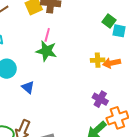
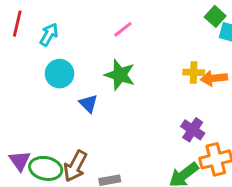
pink line: (47, 35) -> (123, 29), turned 32
green star: (46, 51) -> (120, 75), moved

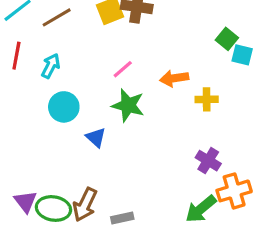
pink line: (123, 29) -> (123, 69), moved
orange arrow: (214, 78) -> (174, 78), moved

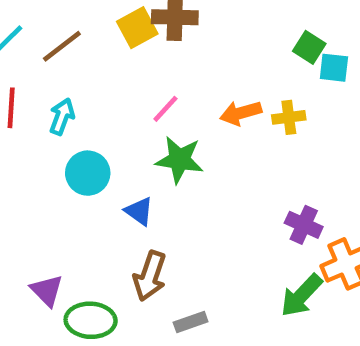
yellow cross: (207, 99) -> (289, 117), moved
purple triangle: (25, 202) -> (47, 290), moved
brown arrow: (85, 205) -> (150, 276), moved

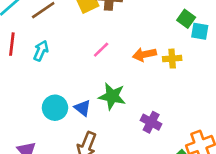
green star: (179, 160) -> (112, 96), moved
cyan circle: (88, 173) -> (55, 108), moved
purple cross: (304, 225) -> (151, 122), moved

